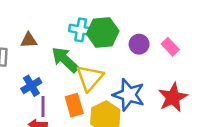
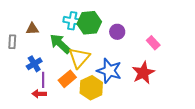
pink rectangle: (170, 47) -> (153, 43), moved
orange rectangle: (74, 105) -> (67, 79), turned 66

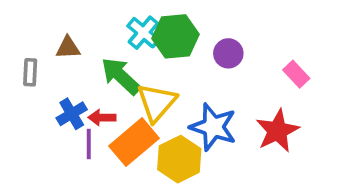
cyan cross: (72, 21) -> (143, 33), turned 30
orange rectangle: (67, 79) -> (134, 142), size x1.4
red arrow: (39, 94) -> (102, 118), moved

